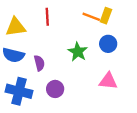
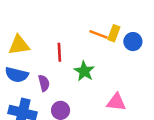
red line: (47, 17) -> (59, 52), moved
blue circle: (108, 44) -> (133, 42), moved

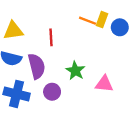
green star: (84, 71) -> (75, 71), moved
purple semicircle: (44, 83) -> (37, 66), size x1.6

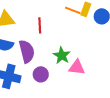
pink triangle: (104, 84) -> (77, 67), moved

